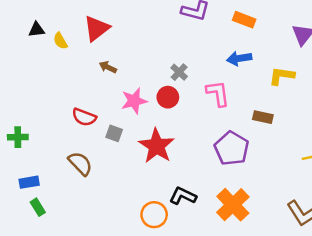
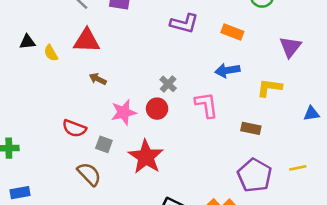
red triangle: (97, 28) -> (87, 41), turned 40
purple pentagon: (232, 148) -> (255, 175), moved
brown semicircle: (80, 163) -> (89, 174), moved

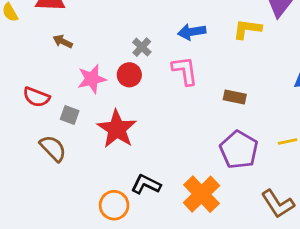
blue arrow: (227, 70) -> (192, 32), moved
yellow L-shape: (269, 88) -> (247, 29), moved

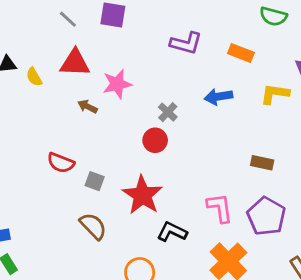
pink L-shape: (185, 71) -> (220, 208), moved
pink star: (92, 79) -> (117, 84), moved
brown semicircle: (53, 148) -> (93, 226), moved
black L-shape: (146, 184) -> (172, 232), moved

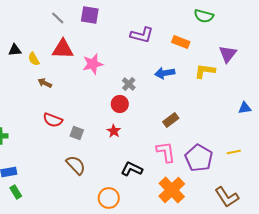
brown arrow: (88, 106) -> (45, 83), moved
brown rectangle: (262, 163) -> (171, 120), moved, turned -49
red star: (142, 195) -> (114, 131), moved, size x0.5

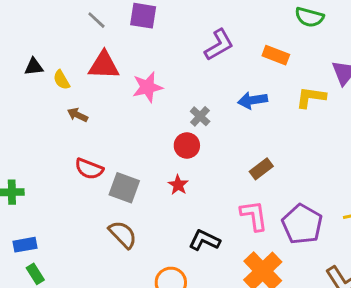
purple L-shape: (142, 35) -> (219, 45), turned -45
gray square: (77, 133) -> (124, 188), size x1.5

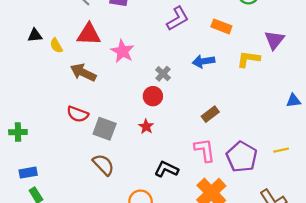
pink star: (148, 87) -> (123, 51), turned -30
brown arrow: (78, 115) -> (83, 73), moved, size x1.6

